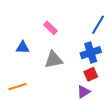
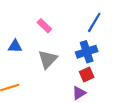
gray triangle: (54, 60) -> (48, 59), turned -36

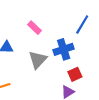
blue cross: (87, 52) -> (64, 49), moved

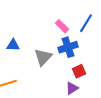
pink rectangle: (34, 28) -> (62, 26), moved

